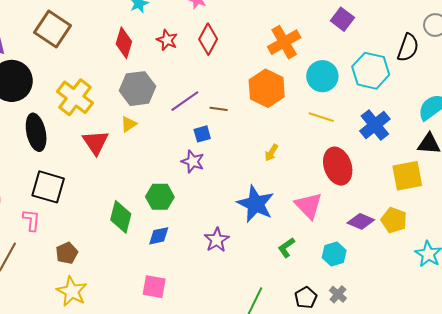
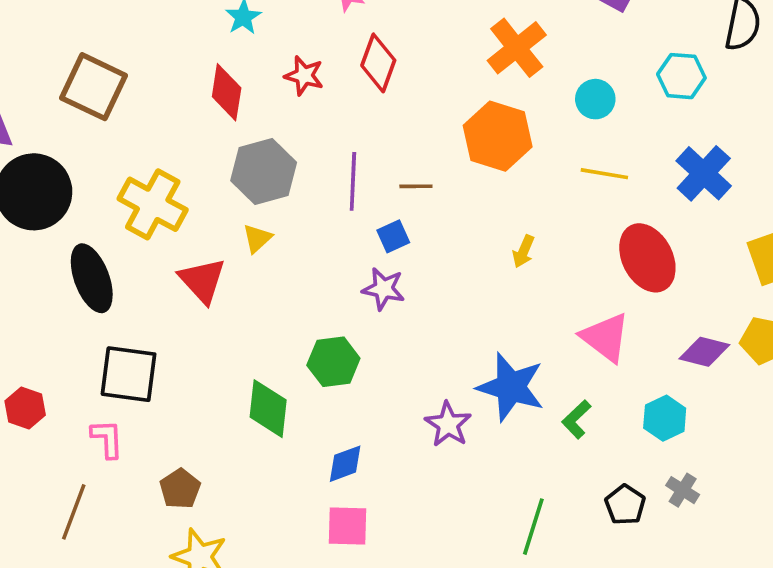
cyan hexagon: (371, 71) -> (681, 76), size x0.7
cyan circle: (322, 76) -> (595, 99), size x0.7
purple line: (185, 101) -> (353, 181), turned -44
blue star: (256, 204) -> (511, 387), moved
blue diamond: (159, 236) -> (345, 464), moved

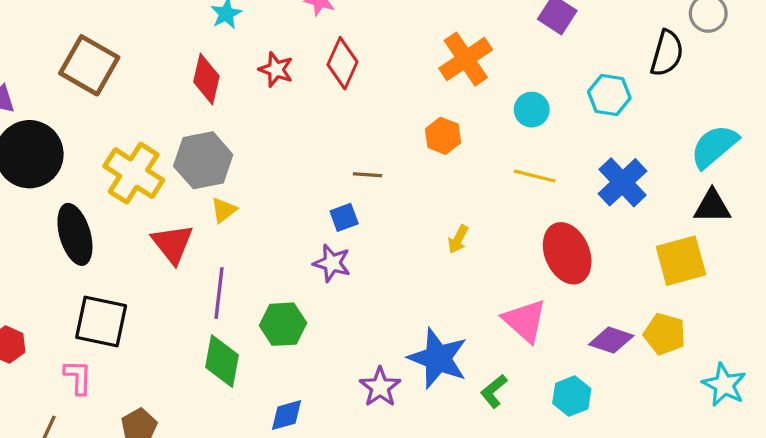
orange hexagon: (498, 136) -> (443, 136), size x0.6
gray hexagon: (264, 172) -> (203, 160), moved
purple line: (353, 181) -> (219, 293), moved

